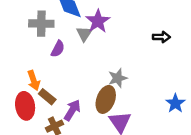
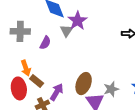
gray cross: (41, 24) -> (20, 31), moved
gray star: (118, 78) -> (111, 89), moved

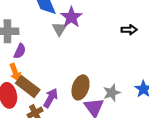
purple semicircle: (45, 43) -> (20, 51), moved
brown rectangle: (37, 81) -> (28, 86), size x1.5

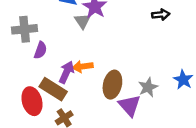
orange arrow: (15, 72) -> (83, 67), moved, turned 108
purple arrow: (51, 98) -> (66, 72), moved

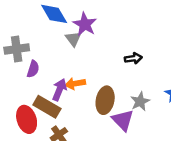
black arrow: (161, 15) -> (133, 58), moved

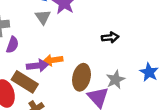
gray triangle: (73, 39) -> (43, 17), moved
purple arrow: (59, 90) -> (37, 66), turned 60

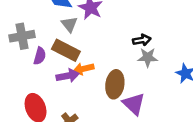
gray star: (115, 80) -> (148, 57), moved, turned 30
brown rectangle: (25, 82) -> (66, 50), moved

